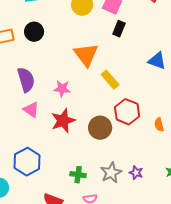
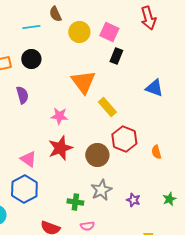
purple semicircle: (26, 80) -> (22, 95), moved, size x0.7
pink triangle: (31, 110) -> (28, 159), moved
gray star: (111, 173) -> (101, 190), moved

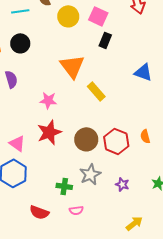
red hexagon: (124, 139) -> (116, 141), moved

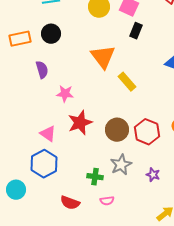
pink star: (48, 100) -> (65, 94), moved

